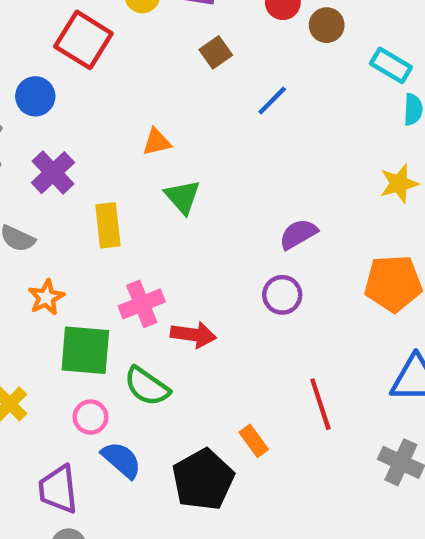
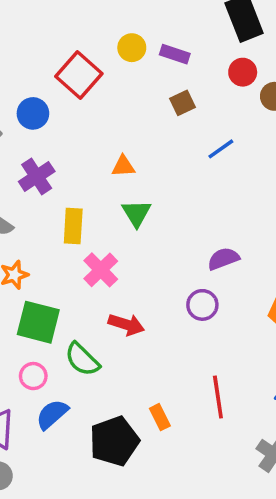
pink cross: (142, 304) -> (101, 270), moved, turned -32
blue semicircle: (121, 460) -> (52, 414), turned -92

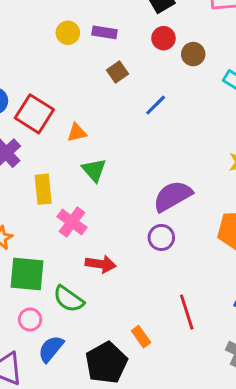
red square: (79, 75) -> (34, 114), moved
purple semicircle: (223, 259) -> (173, 196), size x1.5

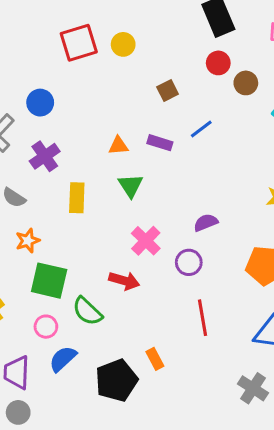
purple rectangle: (105, 32) -> (160, 143), moved
red square: (34, 114) -> (79, 43), moved, turned 33
purple semicircle: (173, 196) -> (206, 223), size x0.6
pink cross: (72, 222) -> (146, 241), moved
red line: (187, 312) -> (202, 318), moved

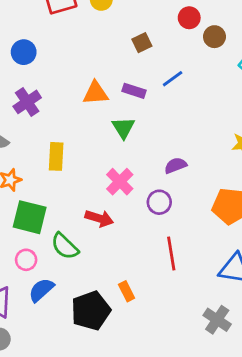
orange triangle: (118, 146) -> (96, 93), size x1.4
green triangle: (131, 186) -> (123, 128), moved
yellow rectangle: (77, 198) -> (56, 156), moved

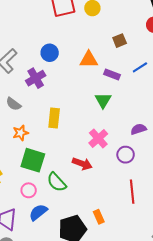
blue circle: (24, 52) -> (50, 53), moved
orange triangle: (96, 93) -> (89, 60), moved

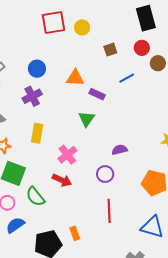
brown square: (120, 41) -> (110, 50), moved
blue line: (140, 67) -> (127, 78), moved
purple cross: (36, 78) -> (32, 96), moved
pink cross: (98, 138) -> (67, 155), moved

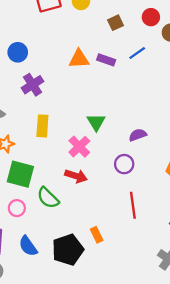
blue circle: (37, 69) -> (18, 52), moved
purple rectangle: (97, 94) -> (106, 60), moved
green triangle: (87, 119) -> (96, 122), moved
blue semicircle: (15, 225) -> (28, 246), moved, turned -84

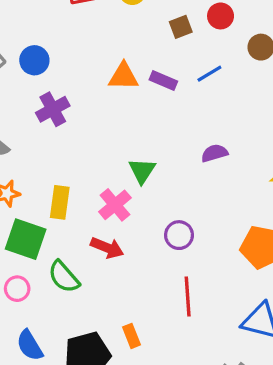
red circle: (151, 17) -> (221, 16), moved
yellow rectangle: (42, 126) -> (60, 202), moved
purple semicircle: (138, 135) -> (215, 153), moved

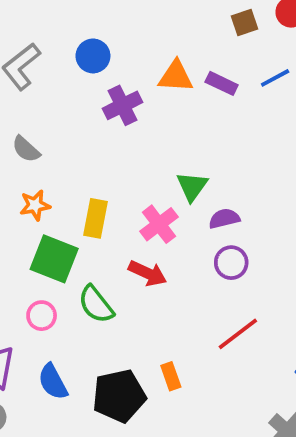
blue circle: (34, 60) -> (93, 56), moved
purple cross: (53, 109) -> (122, 105), moved
purple semicircle: (215, 153) -> (224, 219), moved
red line: (188, 296) -> (238, 334), turned 54

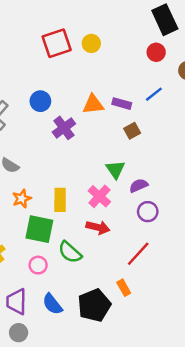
brown square: (245, 23) -> (132, 131), moved
red line: (238, 334) -> (138, 254), moved

